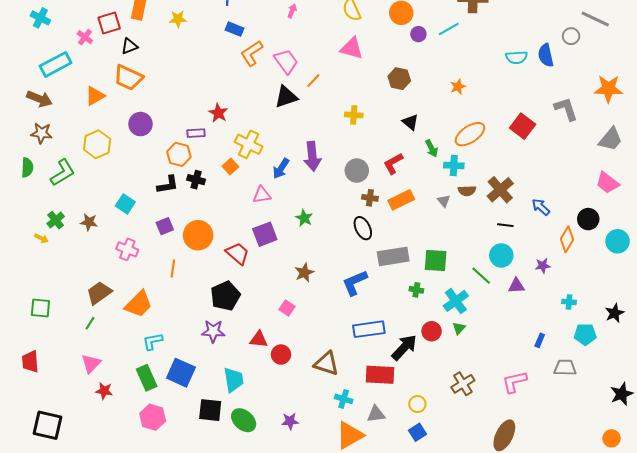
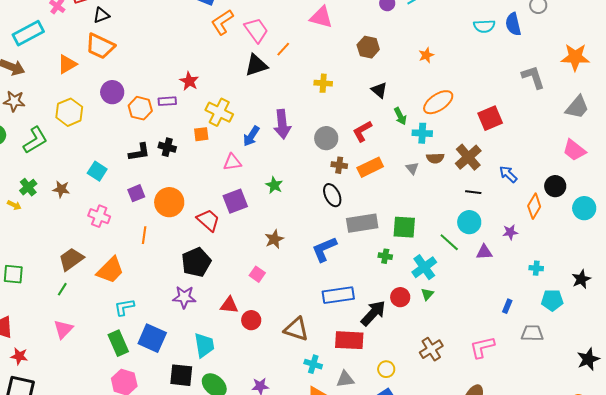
red square: (523, 126) -> (490, 118), moved, turned 30
orange hexagon: (179, 154) -> (140, 108), moved
orange square: (230, 167) -> (201, 134), turned 35
red star: (104, 391) -> (19, 356), moved

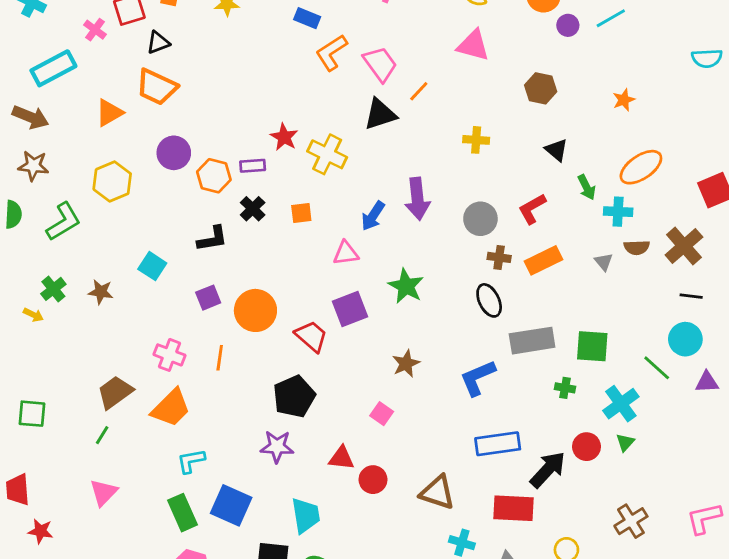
yellow cross: (219, 112) -> (327, 154), moved
black cross: (167, 147) -> (253, 209), moved, turned 30
green star: (274, 185) -> (406, 286), size x1.4
pink cross: (99, 216) -> (169, 355), moved

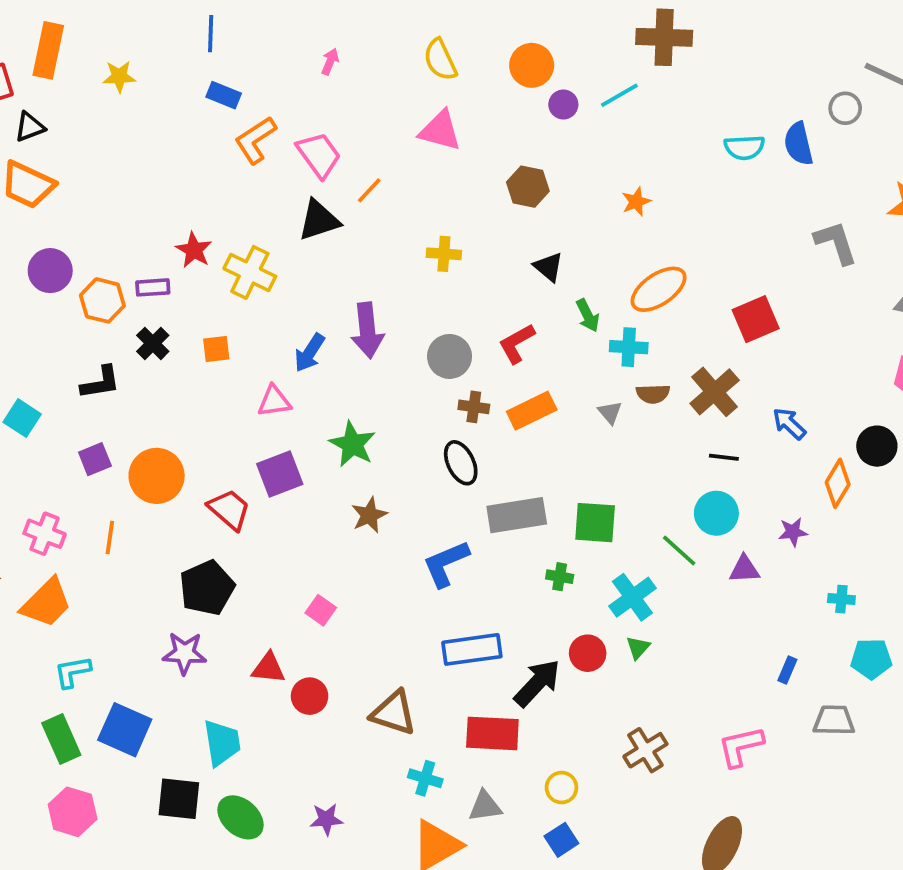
brown star: (406, 364) -> (369, 515), moved

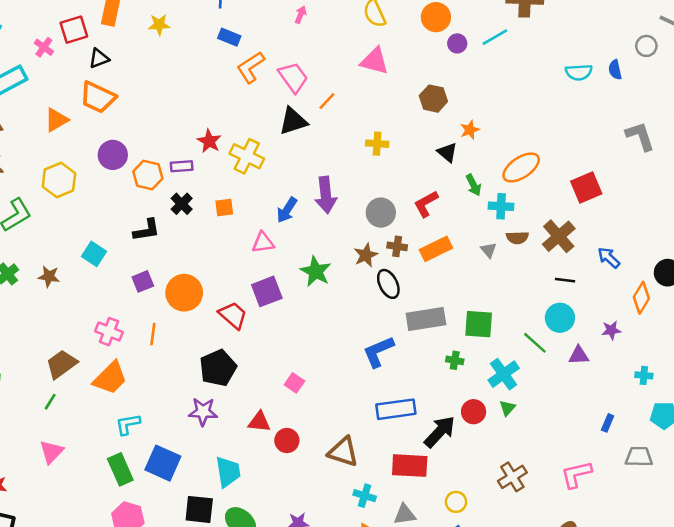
blue semicircle: (799, 144) -> (615, 70), size x0.7
orange star: (636, 202) -> (470, 130), moved
brown star: (369, 515) -> (366, 255), moved

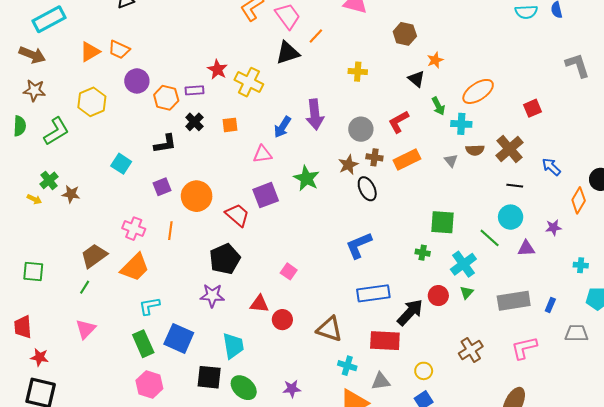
orange trapezoid: (98, 97) -> (119, 50), moved, size x0.7
red square: (586, 187) -> (533, 108), size x0.7
brown star: (49, 276) -> (71, 194), moved
gray rectangle: (426, 319) -> (514, 301), moved

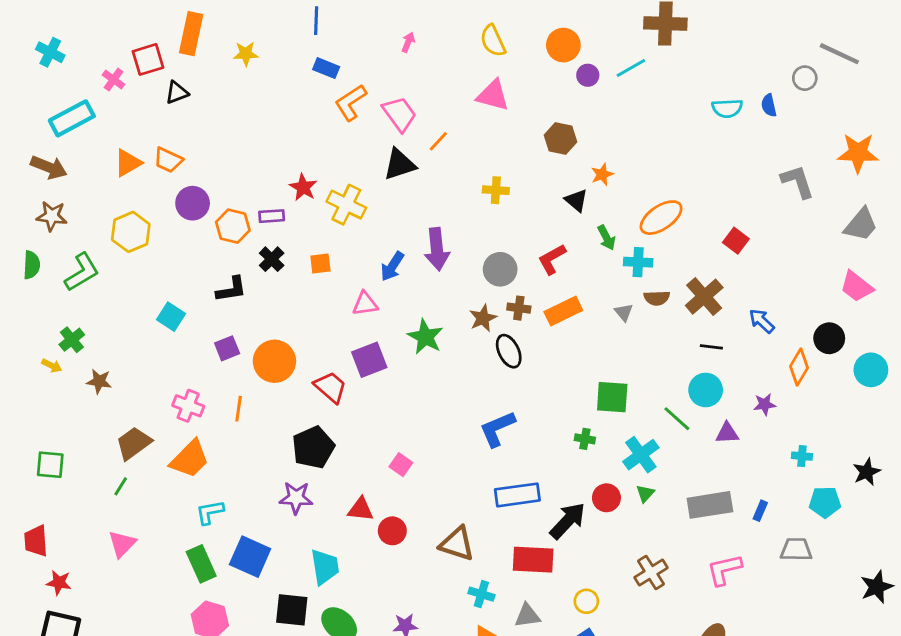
red square: (533, 108) -> (736, 241), turned -30
brown star: (71, 194) -> (99, 381), moved

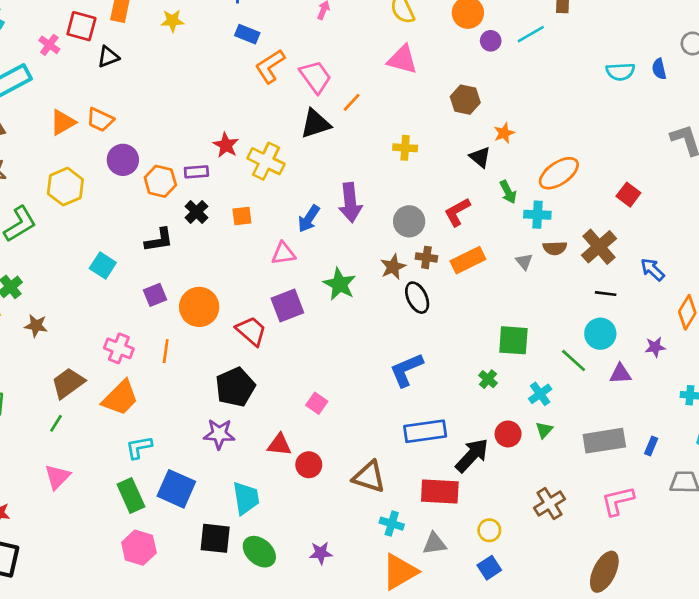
red square: (148, 59) -> (81, 26), turned 32
green cross: (585, 439) -> (488, 379), turned 30
cyan cross: (641, 455) -> (540, 394), size x0.7

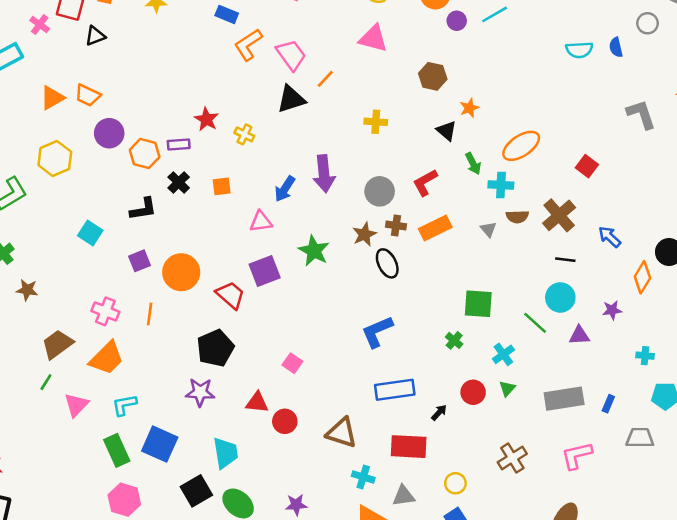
yellow cross: (266, 161) -> (244, 134), size x0.6
black arrow: (472, 455) -> (439, 412), size x0.5
pink triangle: (57, 477) -> (76, 405), moved
black square: (215, 538) -> (196, 491), turned -36

